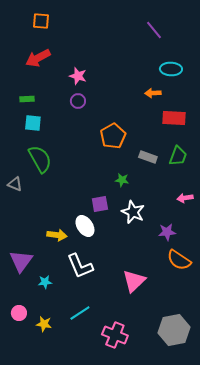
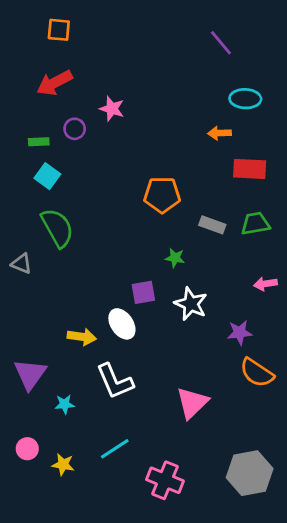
purple circle: (78, 101) -> (75, 129), moved
cyan square: (33, 123) -> (47, 176), turned 30
orange pentagon: (113, 136) -> (162, 195), turned 30
green trapezoid: (178, 156) -> (255, 223), turned -120

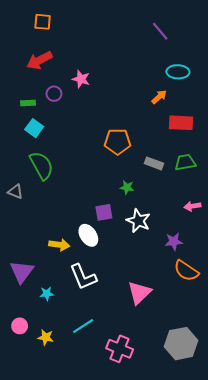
orange arrow: (219, 133) -> (159, 97), turned 140

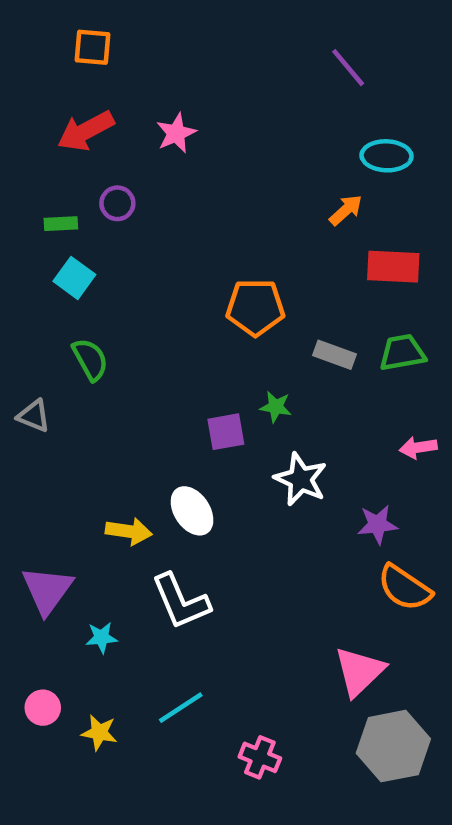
pink star: (81, 79) -> (176, 133), moved, turned 30
green semicircle: (41, 166) -> (90, 359), size x0.7
purple square: (104, 212) -> (226, 432), moved
pink triangle: (139, 293) -> (359, 671), moved
pink cross: (120, 349) -> (260, 757), size x0.7

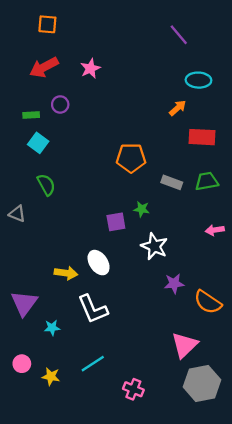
purple star: (377, 524) -> (174, 283), moved

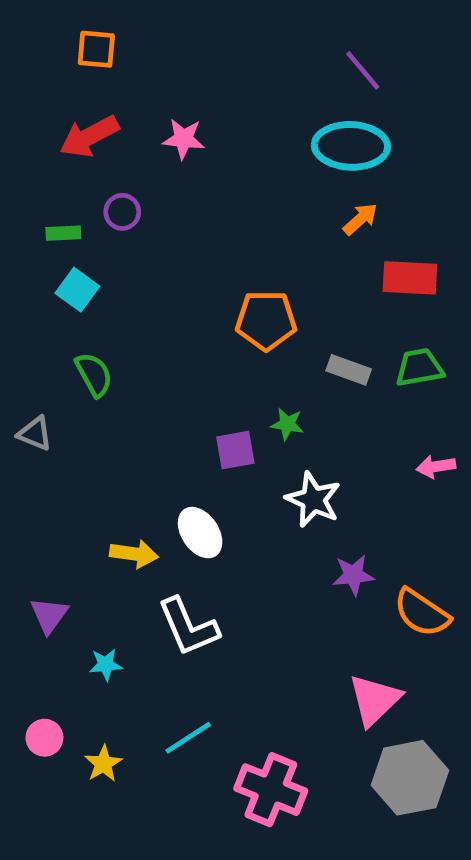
pink star: (90, 68) -> (184, 139), turned 30
cyan ellipse: (198, 80) -> (351, 146), moved, size x1.4
purple triangle: (24, 303) -> (49, 615), size x0.7
yellow star: (51, 376) -> (103, 764), turned 30
pink cross: (133, 389) -> (271, 790), size x1.6

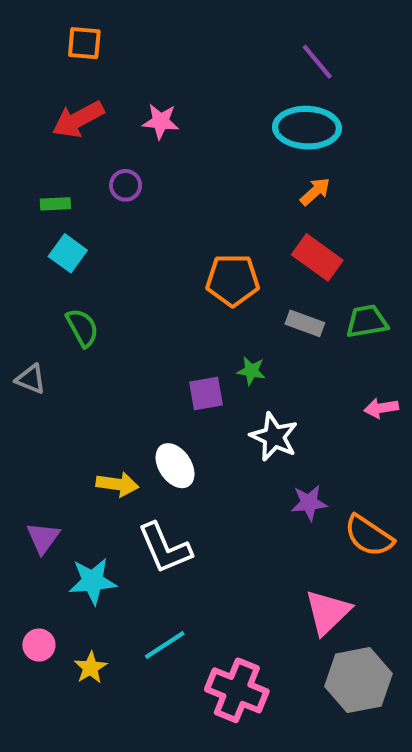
purple circle: (122, 212) -> (126, 185), moved
red rectangle: (410, 278) -> (317, 257), moved, turned 33
cyan star: (106, 665) -> (93, 581), size x1.6

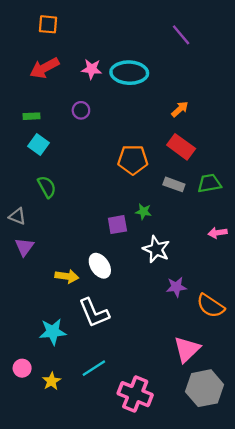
cyan ellipse: (307, 128) -> (129, 73), moved
purple circle: (126, 185) -> (81, 110), moved
purple triangle: (43, 538) -> (24, 247), moved

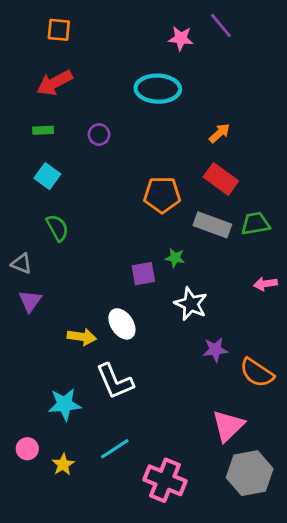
purple line: (181, 35) -> (221, 26), moved
pink star: (92, 69) -> (181, 38), moved
green rectangle: (32, 116) -> (43, 130), moved
gray rectangle: (174, 184) -> (212, 225), size x1.4

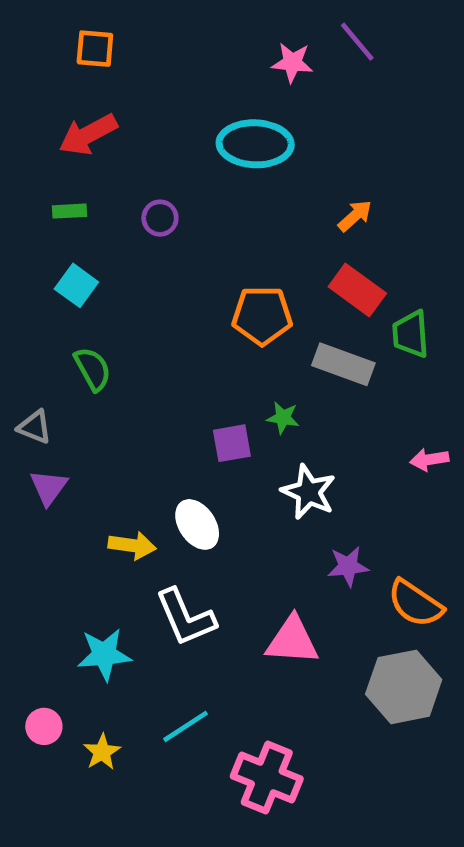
green trapezoid: (255, 223) -> (411, 334), moved, turned -84
pink triangle: (228, 426) -> (292, 641), moved, turned 48
gray hexagon: (250, 473) -> (404, 687), moved

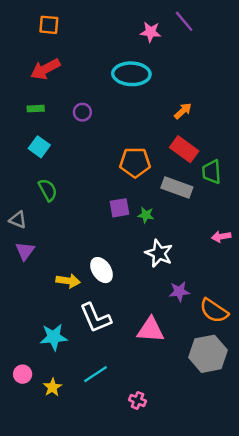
purple square: (232, 443) -> (119, 208), moved
pink cross: (267, 777) -> (137, 400), size x0.5

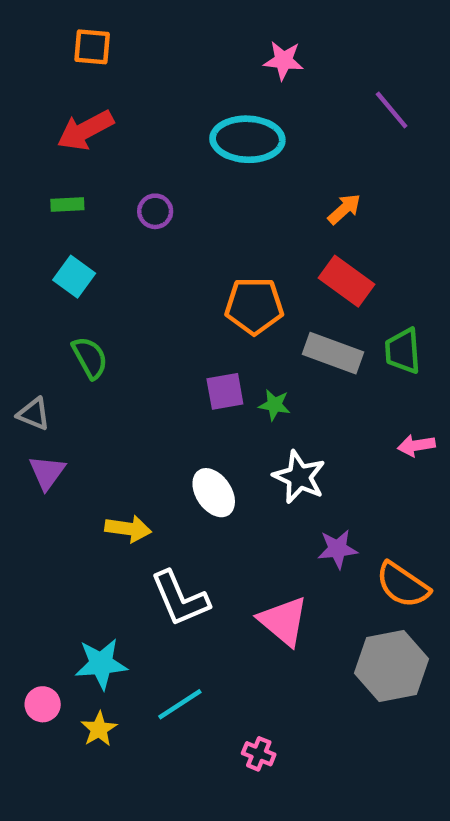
purple line: (184, 21) -> (392, 110), moved
green trapezoid: (212, 172) -> (403, 351), moved
white ellipse: (102, 270) -> (214, 493), moved
pink triangle: (151, 330) -> (283, 621), turned 36
cyan star: (54, 337) -> (101, 664), moved

